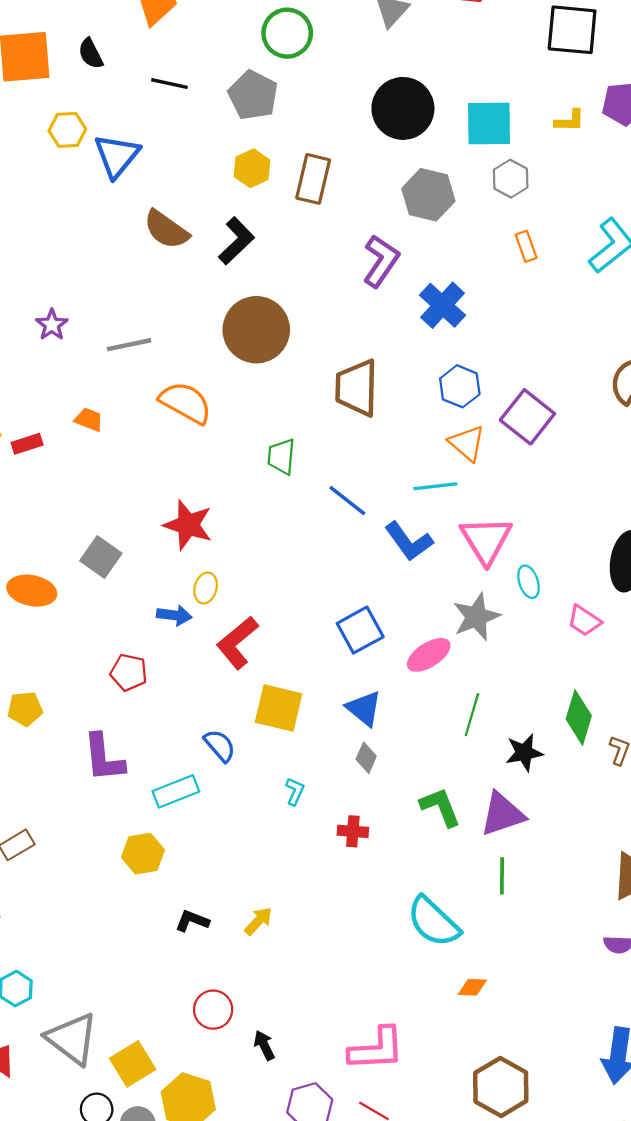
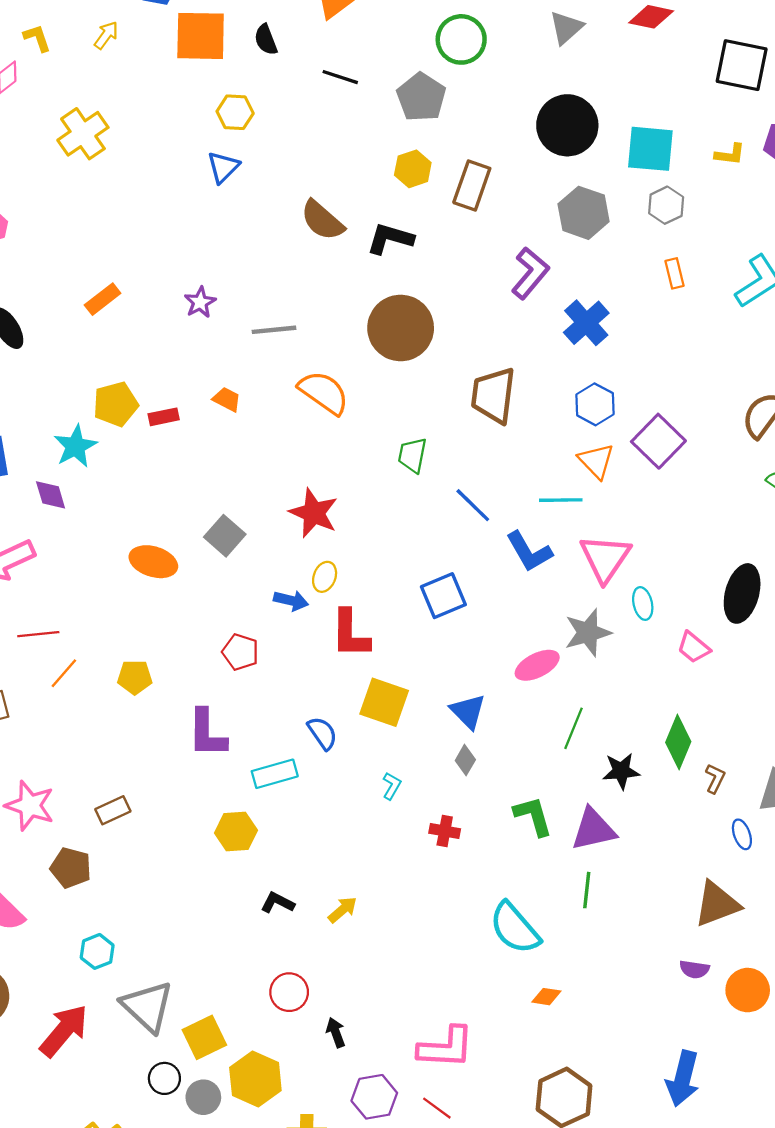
blue triangle: (117, 156) -> (223, 167), moved, size x0.7
black L-shape: (236, 241) -> (390, 239), turned -126
blue square: (360, 630) -> (443, 596), moved
red L-shape: (237, 643) -> (350, 634), turned -56

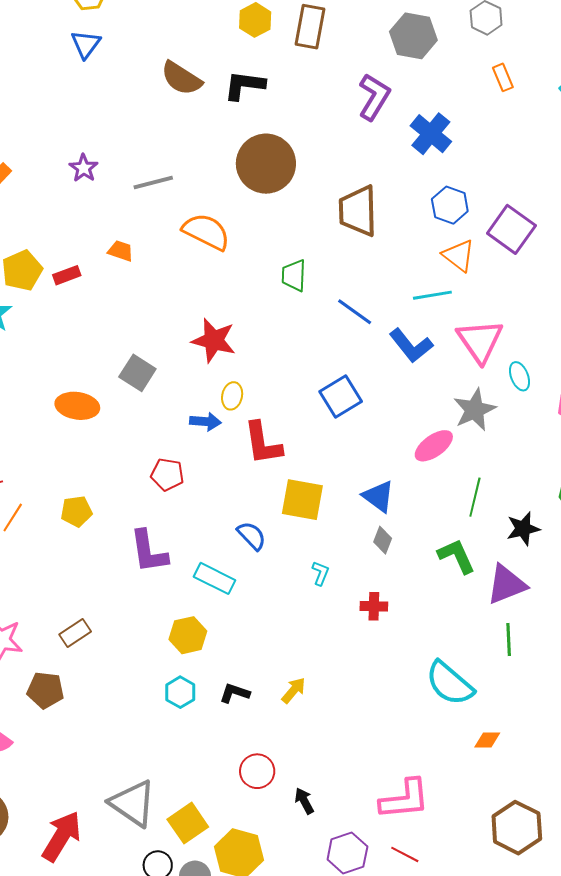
cyan rectangle: (275, 774) -> (215, 578), turned 51
green L-shape: (533, 816) -> (456, 556), moved
cyan hexagon: (97, 951) -> (180, 692), moved

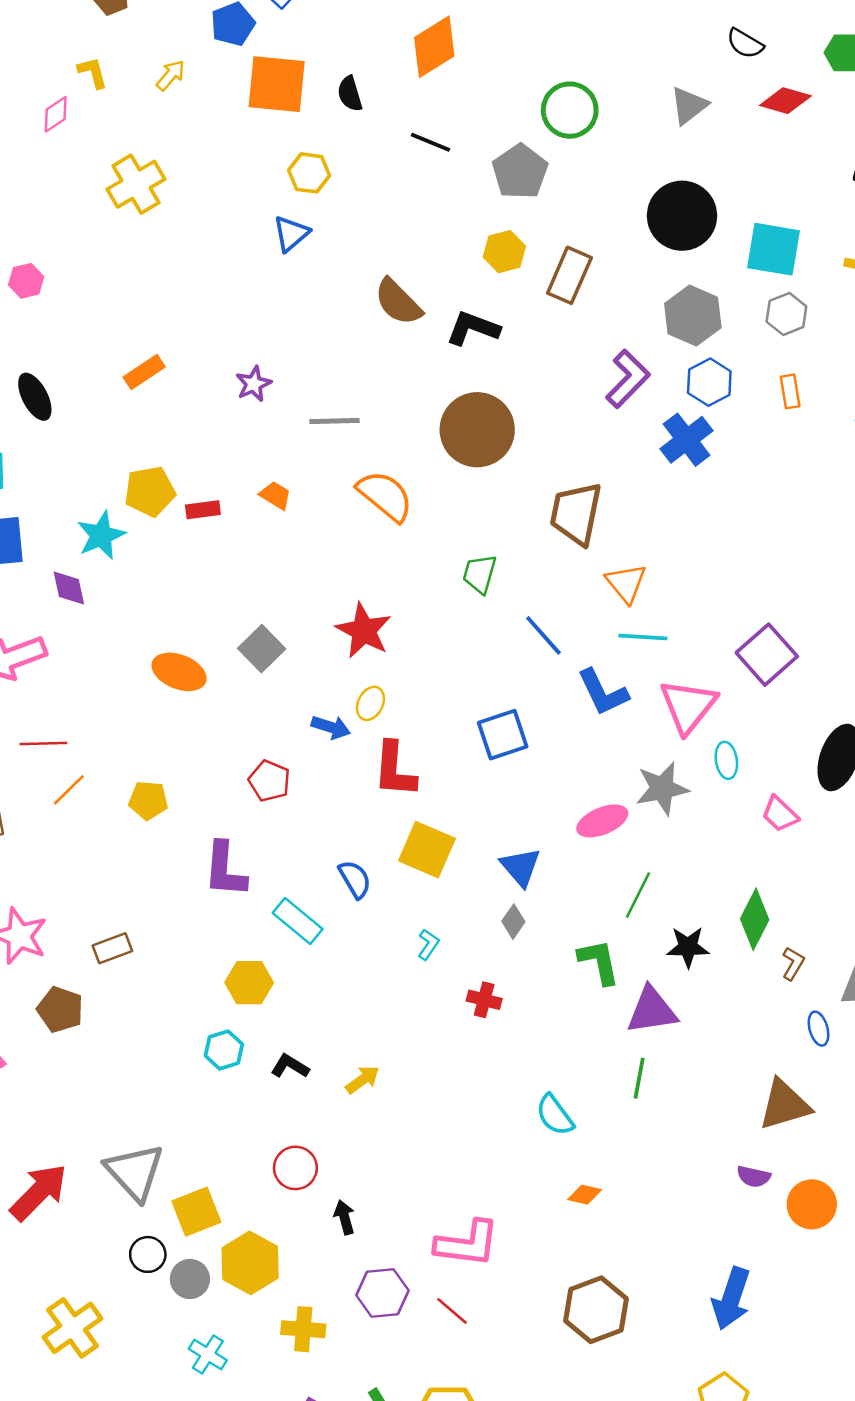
blue hexagon: (450, 205) -> (709, 382), moved
purple square: (511, 229) -> (767, 655), moved
orange triangle: (459, 256) -> (626, 583), moved
cyan semicircle: (450, 683) -> (555, 1115), size x0.7

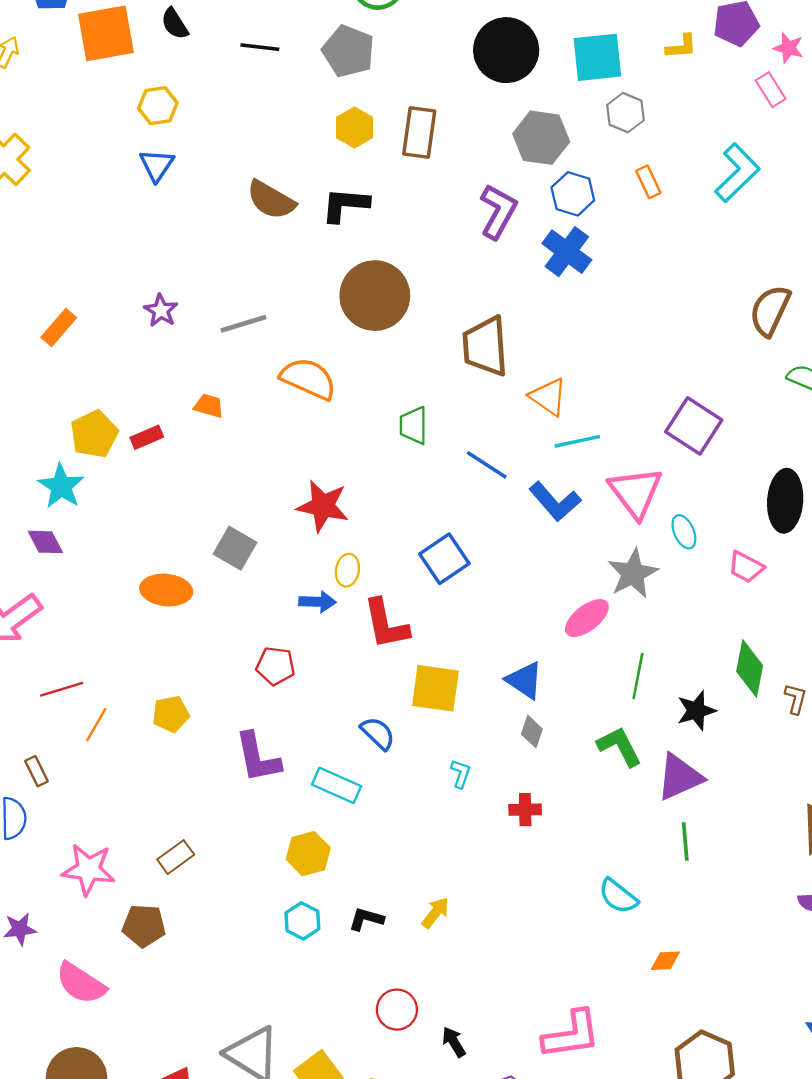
blue square: (503, 735) -> (444, 559), moved

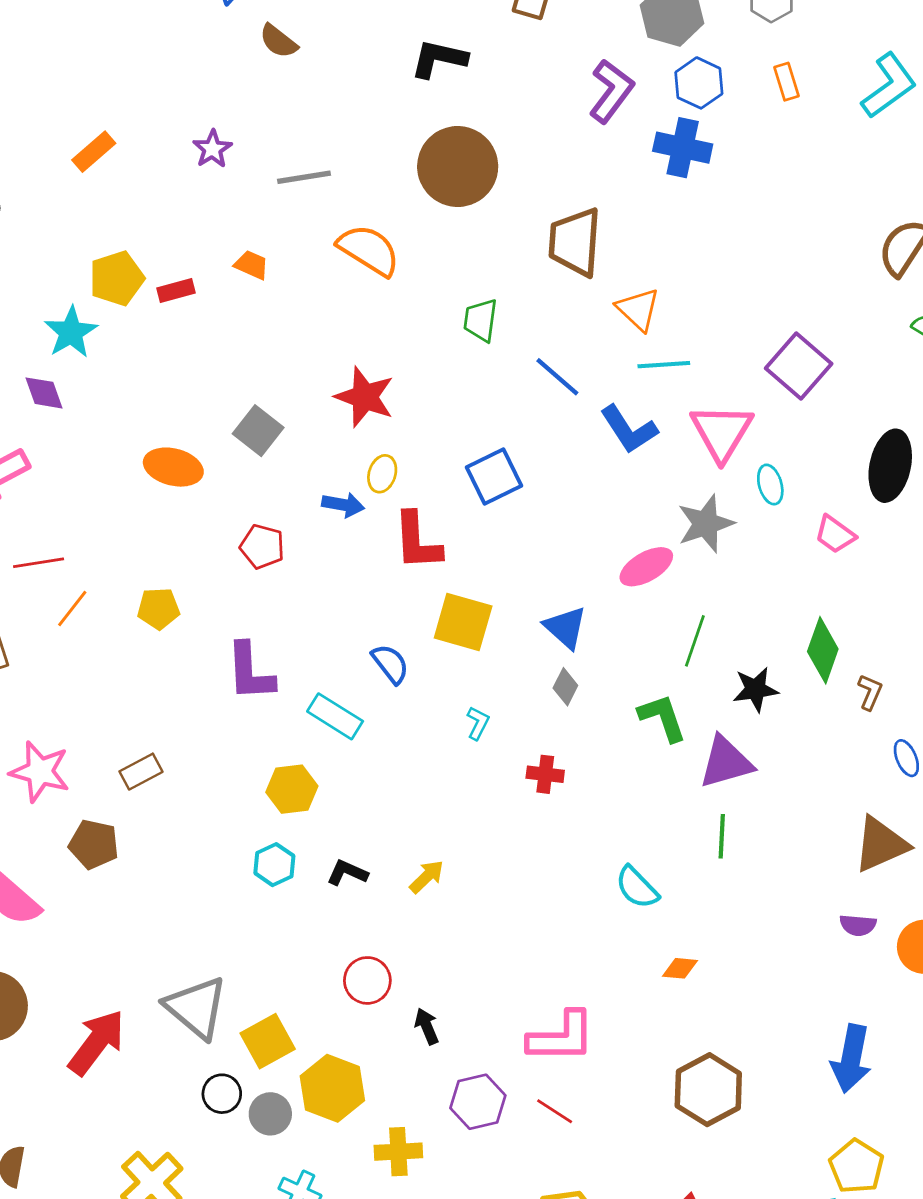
brown semicircle: (271, 200) -> (278, 41), moved, size x0.7
blue cross: (567, 252) -> (683, 148), turned -33
red pentagon: (276, 666) -> (262, 547), moved

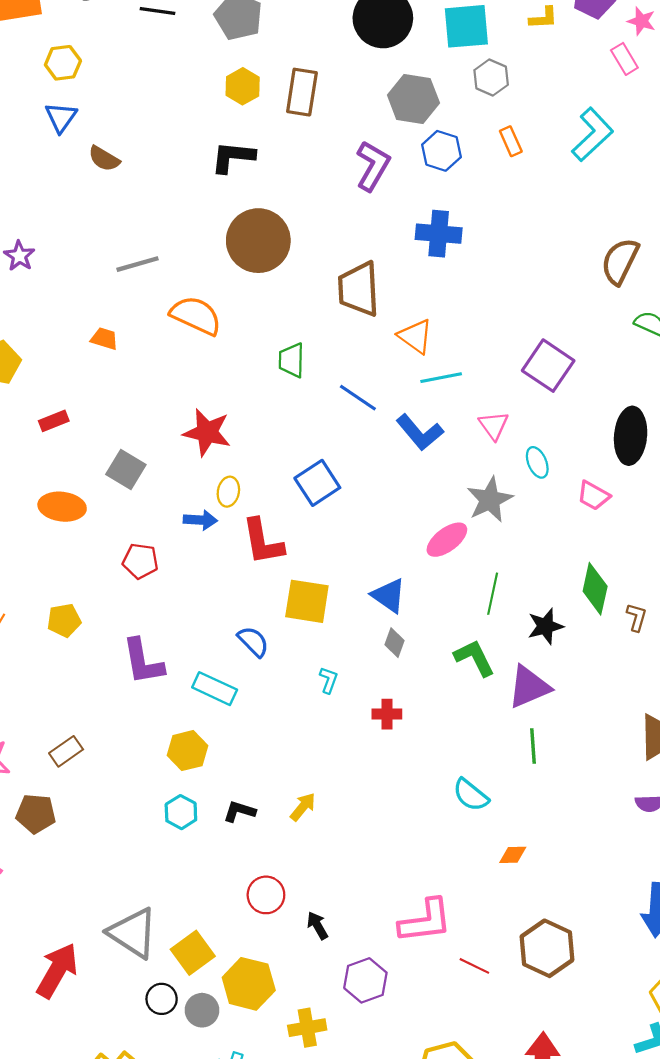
blue cross: (683, 148) -> (439, 234), moved
purple star: (212, 149) -> (19, 256), moved
red rectangle: (176, 290) -> (54, 421), moved
pink triangle: (722, 432) -> (494, 425), size x0.6
red line: (555, 1111) -> (474, 966), moved

